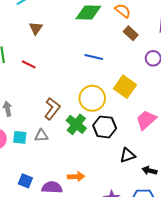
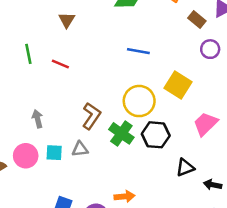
brown rectangle: (131, 33) -> (197, 20), moved

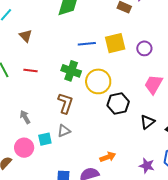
purple circle: (210, 49) -> (144, 48), moved
yellow square: (178, 85) -> (115, 43), moved, turned -30
green cross: (121, 133) -> (71, 71), moved

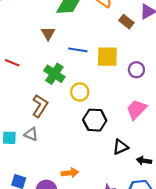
brown triangle: (26, 36) -> (48, 33), moved
yellow circle: (98, 81) -> (80, 92), size x0.7
gray triangle: (64, 131) -> (31, 134), turned 32

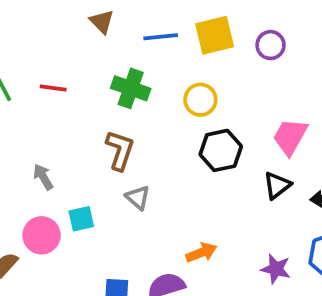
yellow circle: (80, 92) -> (200, 100), moved
pink trapezoid: (136, 110) -> (290, 137), moved
gray triangle: (31, 134) -> (138, 198), moved, turned 32

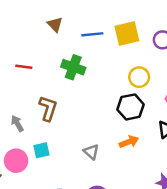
yellow circle: (200, 100) -> (139, 77), moved
brown L-shape: (120, 150) -> (48, 108), moved
gray triangle: (138, 198) -> (91, 152), moved
orange arrow: (201, 253) -> (129, 142), moved

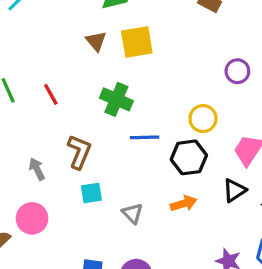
yellow square: (127, 33) -> (137, 42), moved
blue line: (92, 34) -> (145, 137), moved
red line: (24, 67) -> (51, 94), turned 49
cyan square: (41, 150) -> (91, 193), moved

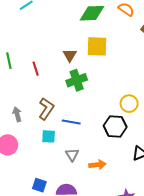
brown triangle: (96, 41) -> (70, 55), moved
green cross: (116, 99) -> (77, 80), turned 36
blue line: (145, 137) -> (71, 122), moved
orange arrow: (184, 203) -> (97, 165), moved

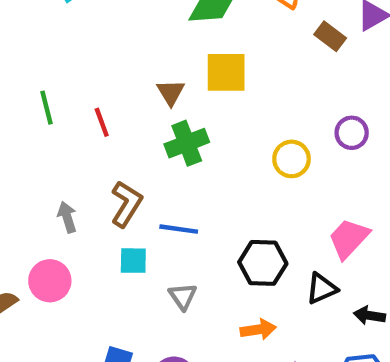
yellow circle: (129, 104) -> (292, 159), moved
black hexagon: (115, 126) -> (263, 263), moved
orange arrow: (97, 165) -> (258, 330), moved

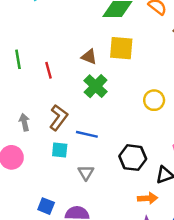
brown triangle: (171, 92) -> (89, 57), turned -42
green cross: (187, 143) -> (96, 86), turned -30
orange arrow: (258, 330) -> (148, 198), moved

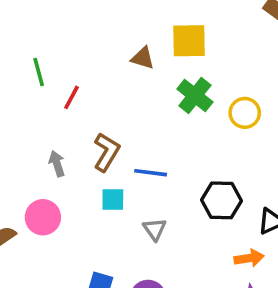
red line: (48, 70) -> (72, 97), moved, turned 49
green cross: (96, 86) -> (195, 96), moved

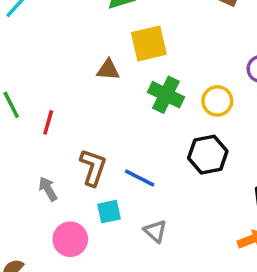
blue line: (151, 173) -> (140, 178), turned 32
black hexagon: (222, 200) -> (208, 155), moved
pink circle: (43, 217) -> (70, 239), moved

